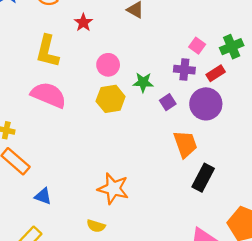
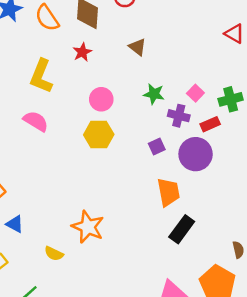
green star: (143, 82) -> (154, 94), moved
pink semicircle: (49, 95) -> (36, 121), size x0.7
yellow semicircle: (96, 226) -> (54, 254), moved

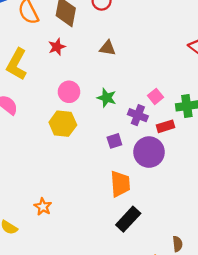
brown triangle: (137, 47) -> (108, 48), turned -36
green star: (154, 94) -> (107, 98), moved
orange star: (88, 227) -> (43, 207), size x0.6

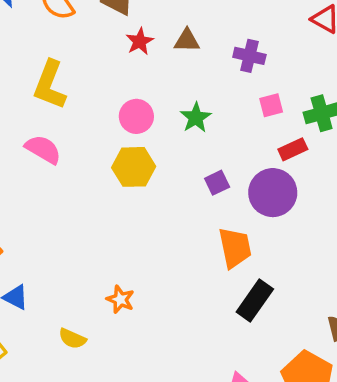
red star: (57, 47) -> (140, 41), moved
pink square: (156, 96) -> (271, 105), turned 32
green star: (107, 98) -> (196, 118), turned 30
purple cross: (138, 115) -> (249, 56), moved

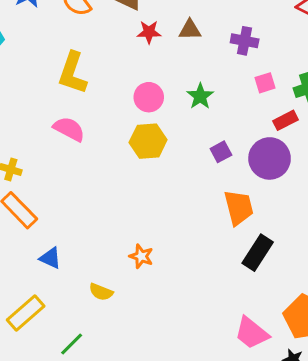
red star: (140, 41) -> (149, 32), turned 30

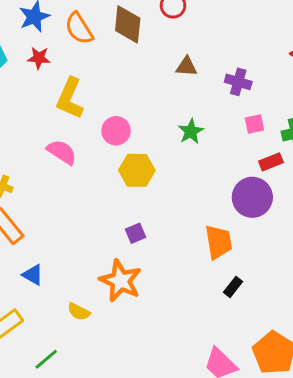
red star: (149, 32) -> (39, 58), moved
pink circle: (149, 97) -> (116, 131), moved
purple square: (221, 152) -> (135, 233), moved
black rectangle: (258, 253) -> (233, 287), size x0.6
orange star: (141, 256) -> (120, 281), size x1.8

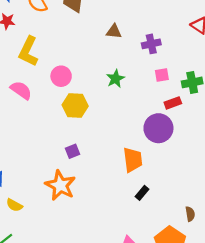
purple cross: (238, 82) -> (151, 44), turned -30
yellow semicircle: (79, 312) -> (14, 205), moved

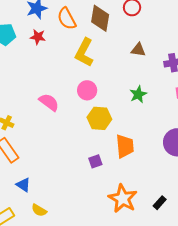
yellow L-shape: (28, 51) -> (84, 52), moved
orange trapezoid: (133, 160) -> (125, 146), moved
orange star: (60, 185) -> (123, 199), moved

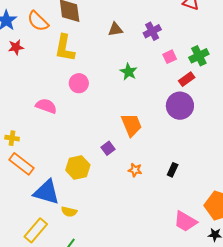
yellow hexagon: (99, 118) -> (78, 168), moved
blue triangle: (23, 185) -> (47, 192), size x1.8
orange star: (123, 199) -> (135, 170), moved, size x0.5
black rectangle: (160, 203) -> (173, 170), moved

